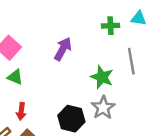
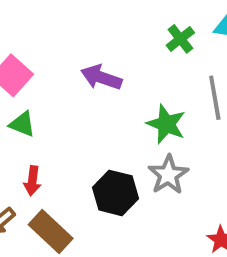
green cross: (111, 26) -> (180, 39), turned -35
purple arrow: (63, 49) -> (101, 77), turned -100

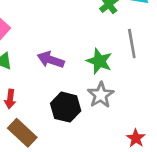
purple arrow: (101, 77) -> (51, 60), moved

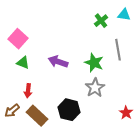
black hexagon: (66, 107) -> (69, 110), moved
red star: (136, 138) -> (126, 113), moved

